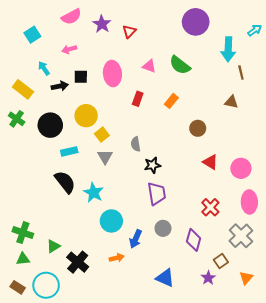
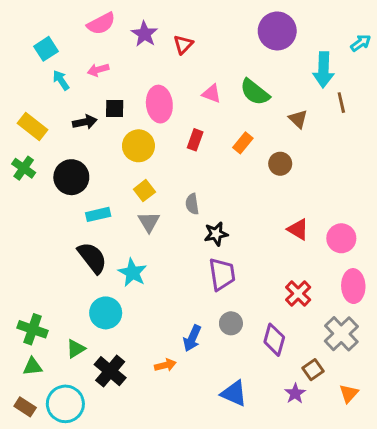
cyan arrow: (44, 68) -> (61, 80), moved
brown triangle: (231, 102) -> (298, 119), moved, turned 32
yellow circle: (86, 116) -> (138, 146), moved
brown circle: (198, 128) -> (280, 164), moved
cyan circle: (111, 221) -> (106, 313), moved

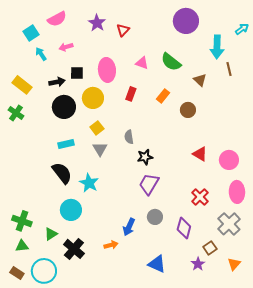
pink semicircle: (101, 24) -> (57, 19), moved
black circle: (71, 177) -> (64, 107), moved
purple trapezoid: (222, 274) -> (149, 184), turned -140

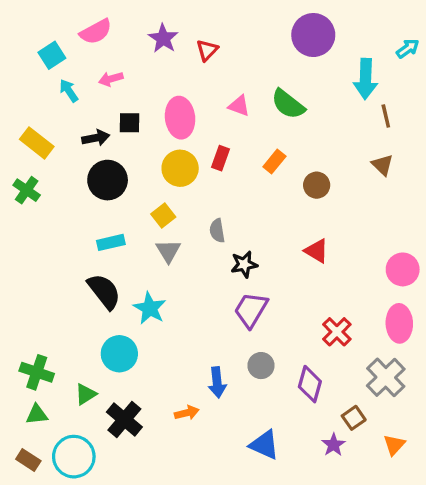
brown triangle: (200, 80) -> (382, 165), moved
yellow circle: (93, 98) -> (180, 168), moved
red triangle: (200, 154) -> (317, 251), moved
pink circle: (229, 160) -> (403, 269), moved
blue arrow: (129, 227) -> (217, 382), turned -30

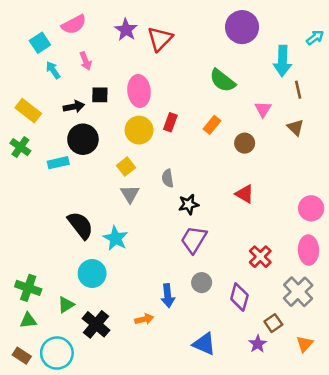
red triangle: (207, 50) -> (160, 39), size x1.5
pink arrow: (111, 79) -> (86, 61), turned -96
pink triangle: (239, 106) -> (263, 109), moved, turned 42
cyan rectangle: (111, 242) -> (58, 163), moved

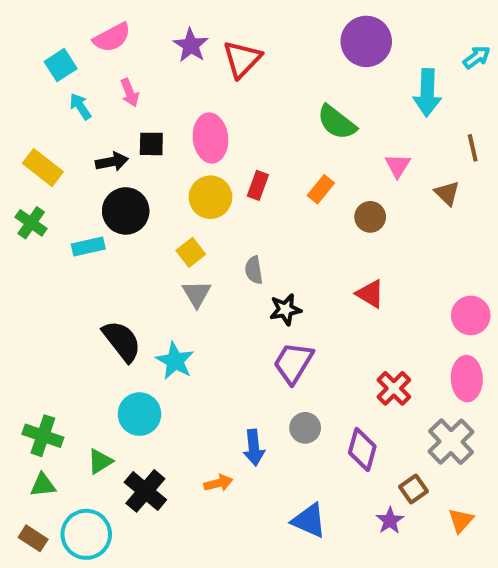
brown line: (298, 90) -> (473, 148), moved

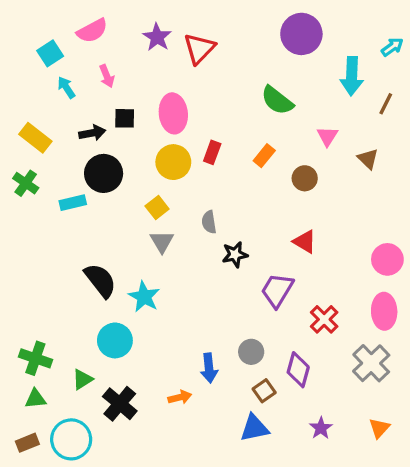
brown line: (473, 148) -> (386, 104), moved, turned 40
purple trapezoid: (293, 363) -> (277, 290), moved
brown square: (414, 489) -> (264, 391), moved
blue triangle: (309, 521) -> (254, 428), turned -36
brown rectangle: (33, 538) -> (27, 443), turned -55

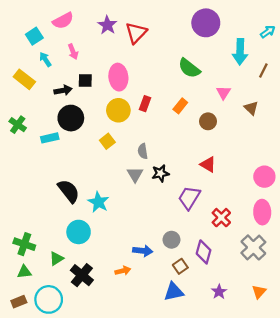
yellow rectangle: (35, 138) -> (24, 79), moved
gray triangle: (162, 242) -> (135, 174), moved
blue arrow: (209, 368) -> (143, 251), turned -78

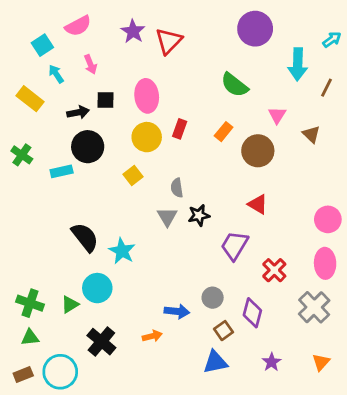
brown circle: (208, 121) -> (258, 151), size x1.5
green triangle: (56, 259) -> (70, 304), moved

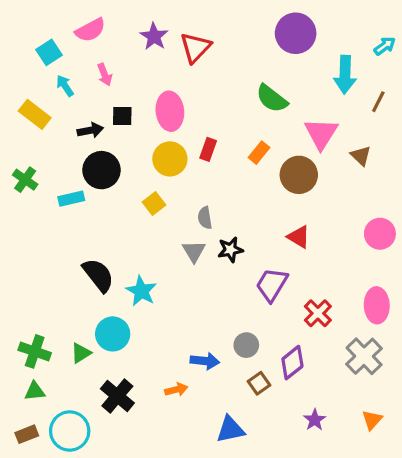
pink triangle: (277, 115) -> (321, 133), size x1.6
pink circle: (328, 219) -> (380, 234), moved
purple diamond: (252, 313) -> (292, 363), turned 36
blue triangle: (215, 362) -> (230, 429), moved

